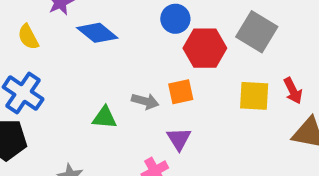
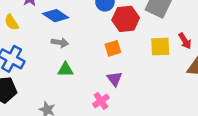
gray arrow: (145, 101) -> (60, 43), moved

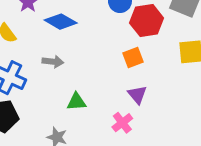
gray arrow: (60, 43) -> (53, 62), moved
green triangle: (65, 70) -> (76, 102), moved

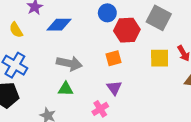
blue diamond: (61, 22) -> (59, 25), turned -35
gray arrow: (53, 62) -> (69, 63), moved, size x1.5

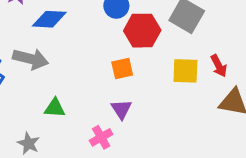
gray arrow: (69, 63) -> (31, 59), moved

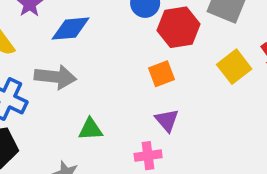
yellow square: (185, 71) -> (234, 67), turned -32
pink cross: (101, 137) -> (148, 156), turned 30

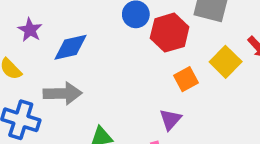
orange square: (162, 74) -> (186, 79), moved
purple triangle: (167, 120) -> (170, 119), turned 30

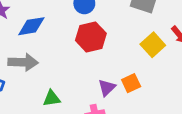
red hexagon: (170, 33) -> (91, 37), moved
orange square: (186, 79) -> (131, 83), moved

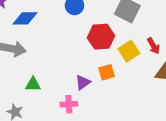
red hexagon: (91, 37) -> (101, 37), moved
orange square: (131, 83) -> (107, 72), moved

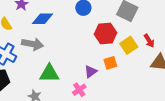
green triangle: (33, 84) -> (49, 73), size x1.5
pink cross: (69, 104) -> (79, 90), turned -32

